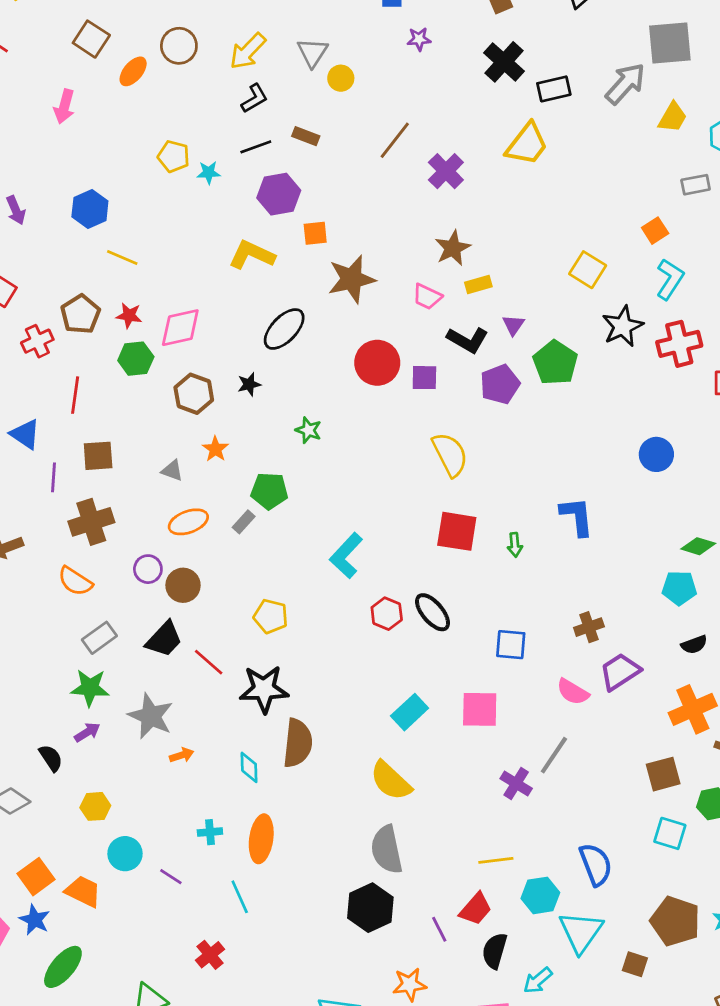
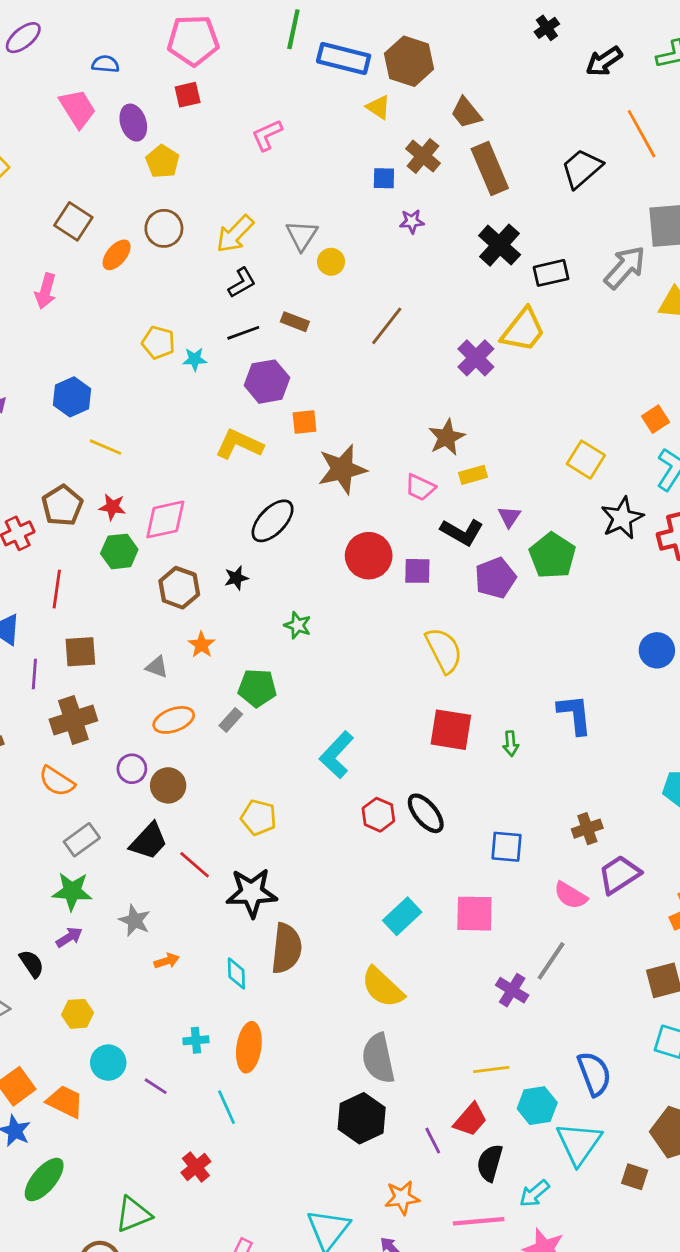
purple cross: (446, 171) -> (476, 358), moved
gray star: (151, 716) -> (135, 921), size x0.7

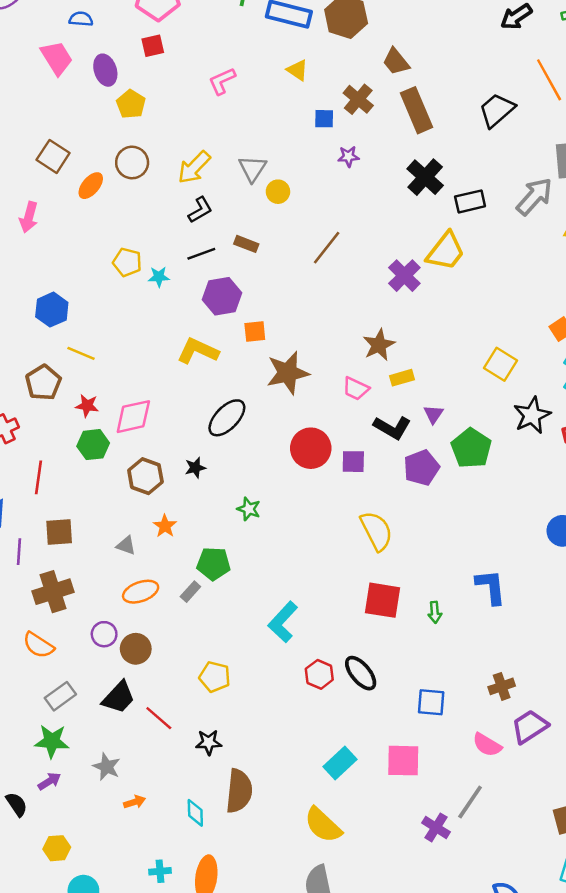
yellow triangle: (378, 107) -> (297, 70), moved
brown pentagon: (62, 506) -> (43, 383), moved
black star: (252, 893) -> (209, 742), size x0.6

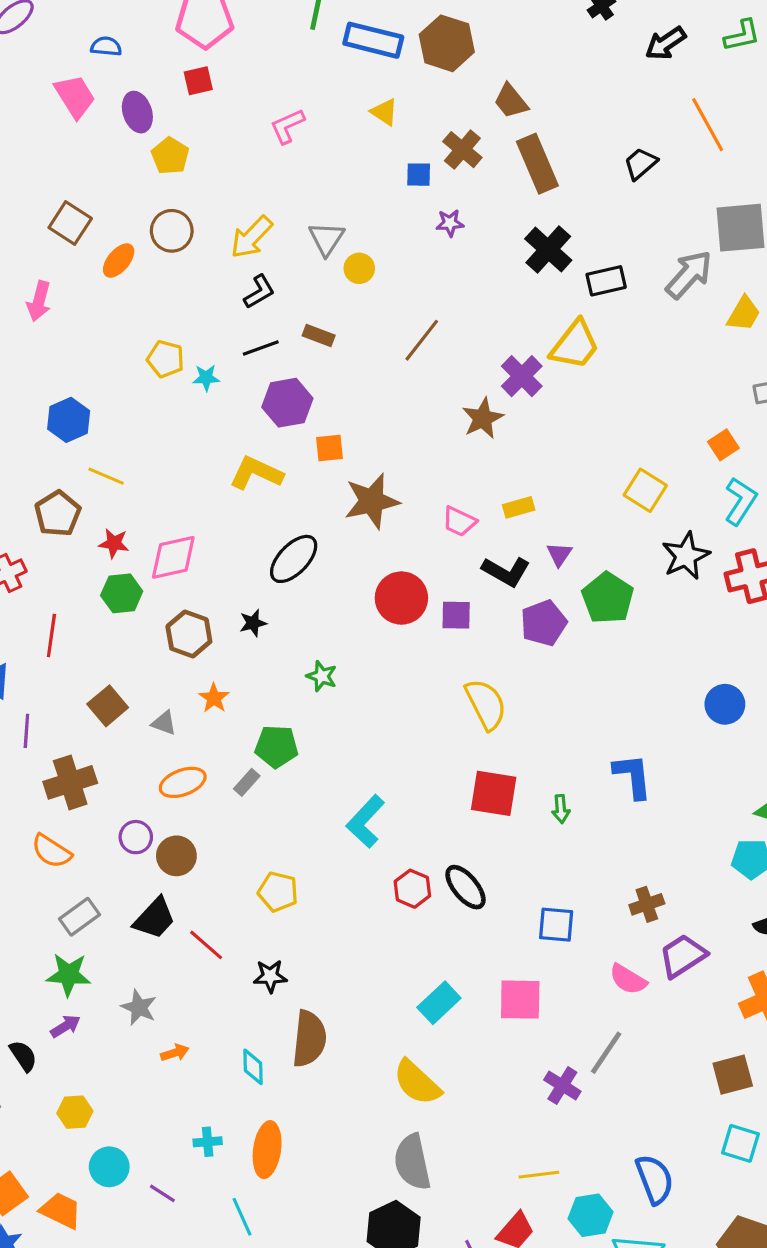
black trapezoid: (497, 110) -> (641, 164), size x0.7
brown star: (379, 345) -> (483, 418), moved
brown square: (59, 532) -> (108, 706), moved, turned -36

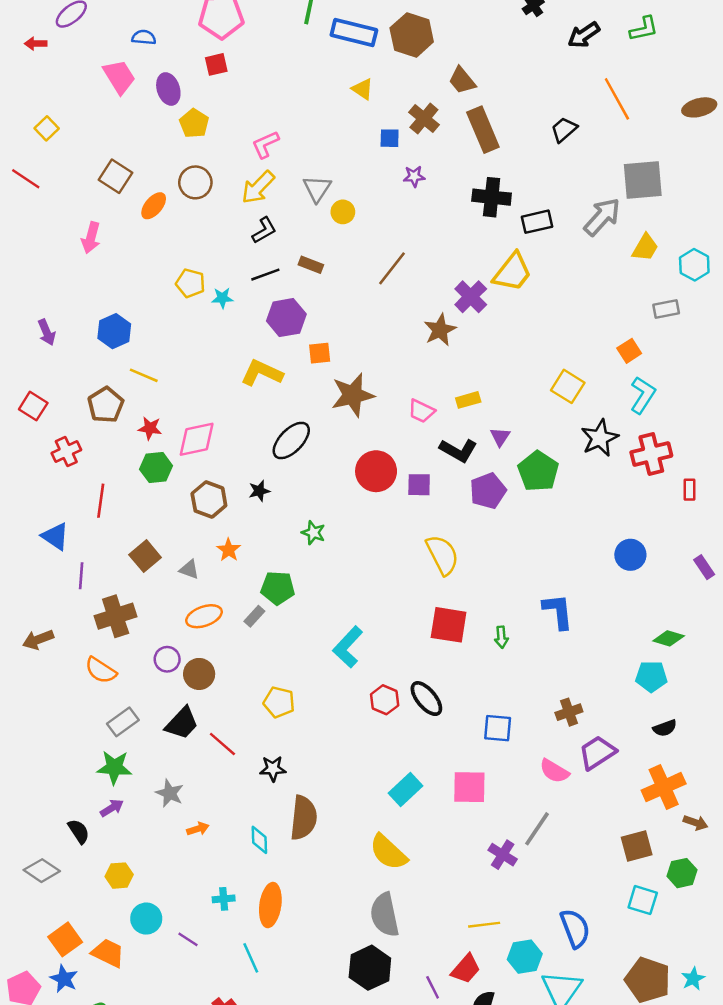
pink L-shape: (287, 126) -> (265, 144), moved
black cross: (548, 250) -> (492, 197), turned -36

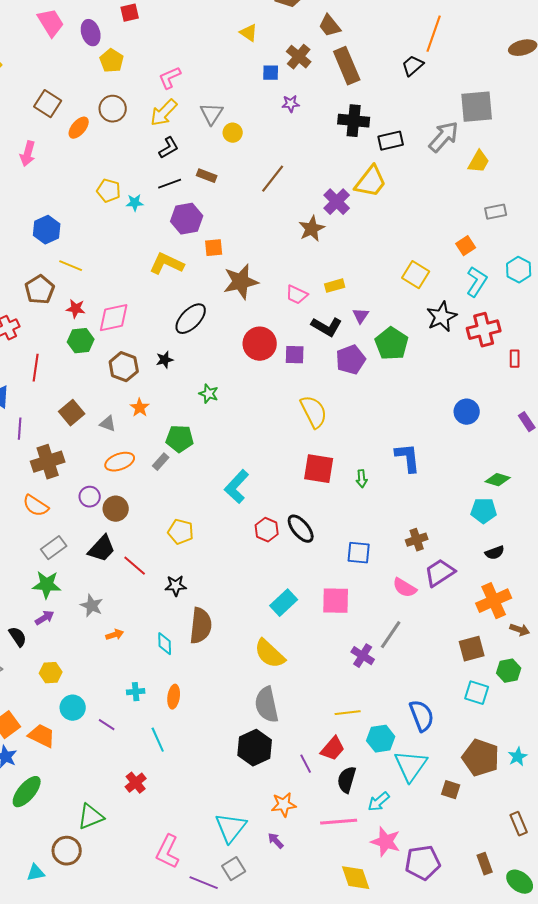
orange line: (617, 99) -> (434, 34), moved, turned 48
cyan hexagon: (694, 265) -> (519, 270), moved
orange ellipse: (270, 905) -> (174, 697), size x0.7

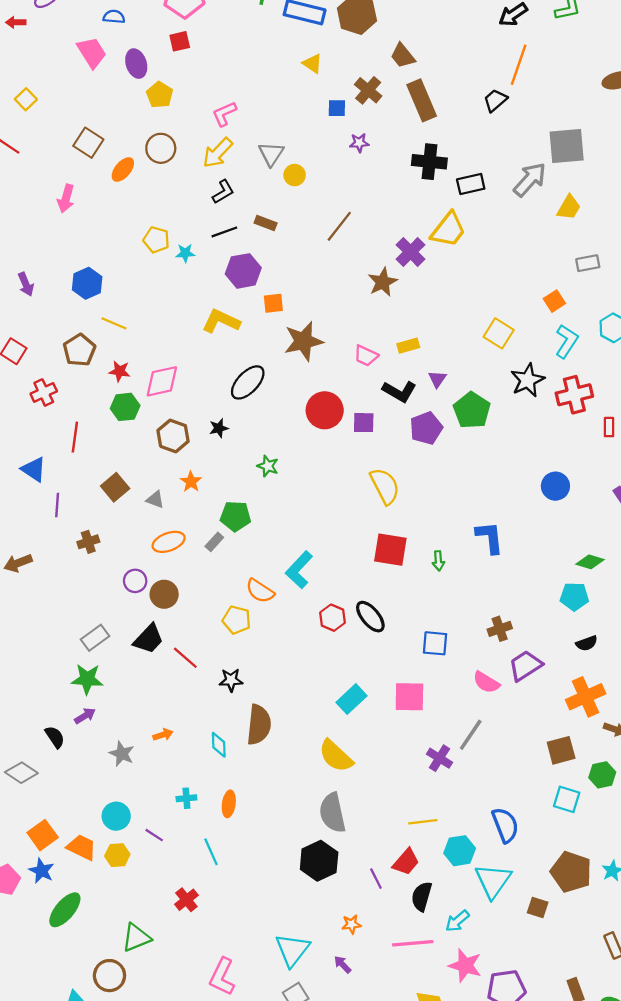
brown cross: (48, 462) -> (88, 542), size x0.6
orange semicircle: (36, 506) -> (260, 591), moved
gray star: (92, 606) -> (122, 754), moved
yellow hexagon: (51, 673) -> (117, 855), moved
orange star: (284, 805) -> (351, 924), size x0.7

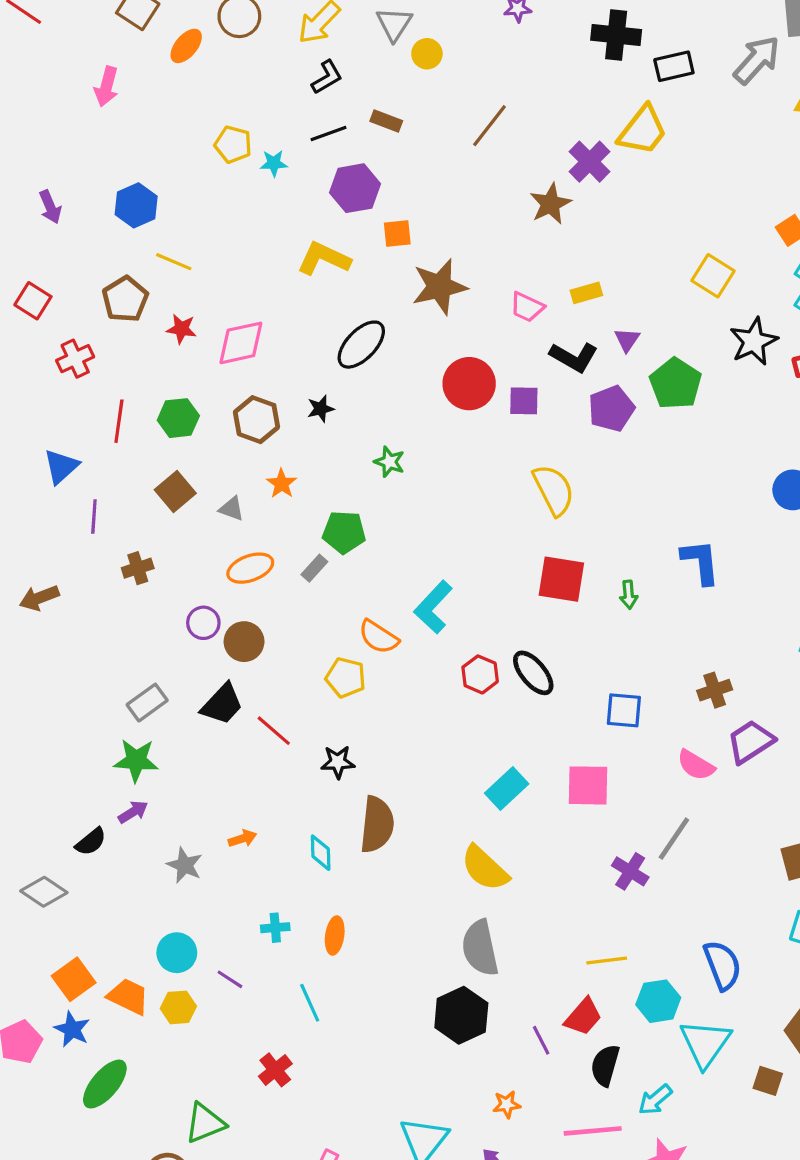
green hexagon: (125, 407) -> (178, 418), moved
blue triangle: (34, 469) -> (61, 466), turned 44
black semicircle: (55, 737) -> (91, 842), turned 85

